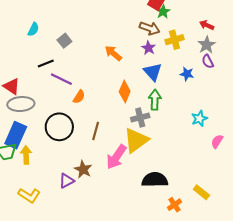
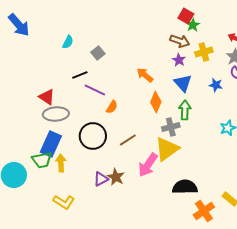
orange arrow: (113, 53) -> (145, 75), moved
brown line: (96, 131) -> (128, 140), turned 42
purple triangle: (67, 181) -> (101, 179), moved
orange cross: (174, 205) -> (204, 211), size x1.5

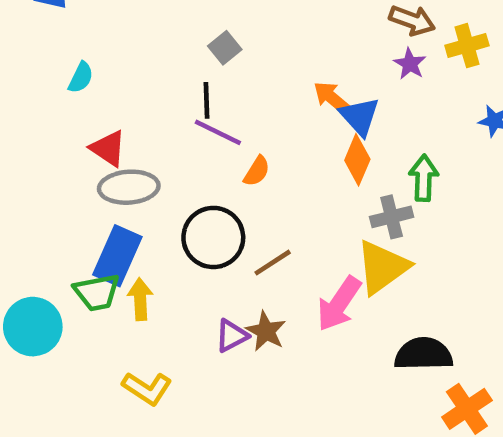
cyan semicircle: (68, 42) -> (81, 78), moved
black line: (80, 75) -> (206, 100), moved, turned -70
blue triangle: (183, 83) -> (360, 116), moved
brown line: (128, 140) -> (273, 263), moved

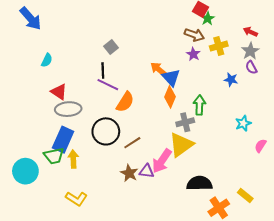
orange semicircle: (257, 171) -> (125, 102), size x1.5
purple triangle: (232, 336) -> (147, 171), moved, turned 35

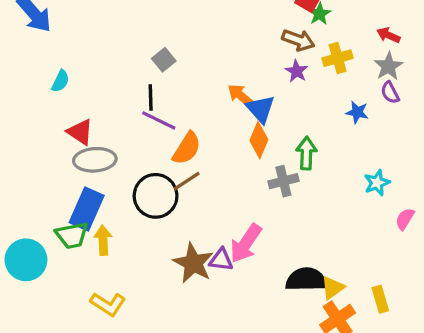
brown line: (132, 143) -> (187, 181), moved
yellow triangle: (181, 145) -> (333, 288), moved, size x0.6
brown star: (129, 173) -> (193, 263), size x1.4
yellow rectangle: (245, 196) -> (380, 299), turned 35

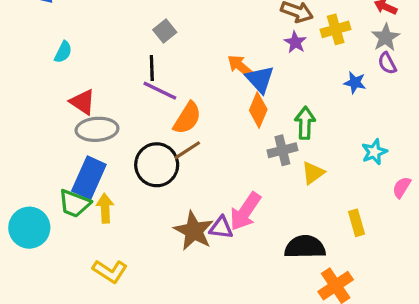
green trapezoid: (72, 235) -> (74, 203), turned 32
yellow triangle: (333, 288) -> (313, 173), moved
yellow rectangle: (380, 299) -> (357, 223), moved

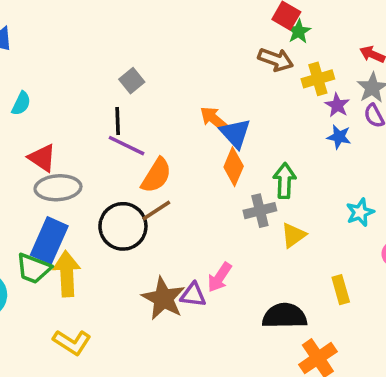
purple star: (295, 42) -> (337, 105), moved
yellow arrow: (105, 208) -> (67, 274), size x1.4
pink arrow: (245, 212) -> (220, 277), size x0.7

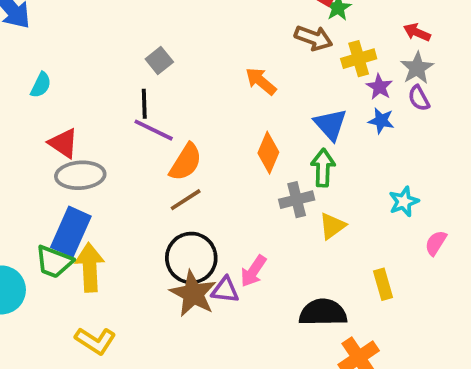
orange arrow: (214, 119) -> (261, 81), moved
blue triangle: (235, 133) -> (330, 124), moved
black circle: (123, 226) -> (191, 258), moved

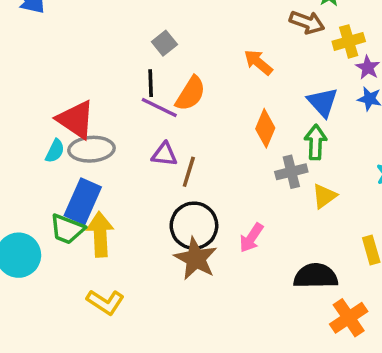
cyan semicircle: (41, 85) -> (55, 151), moved
red triangle: (63, 143) -> (76, 120), size x1.4
orange semicircle: (186, 162) -> (191, 94), moved
brown line: (186, 200) -> (189, 172), turned -40
purple triangle: (225, 290) -> (164, 154), moved

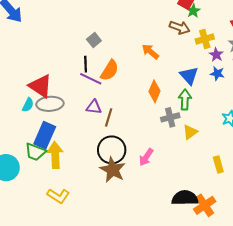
black semicircle: (316, 276) -> (185, 198), moved

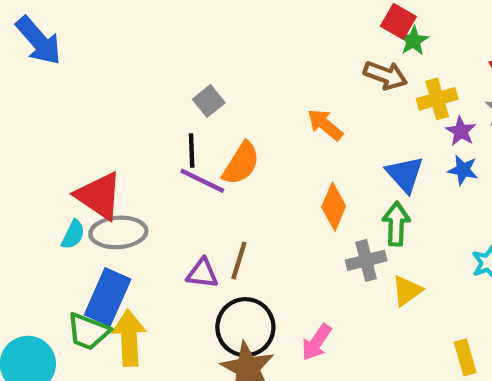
purple triangle: (94, 107) -> (202, 273), moved

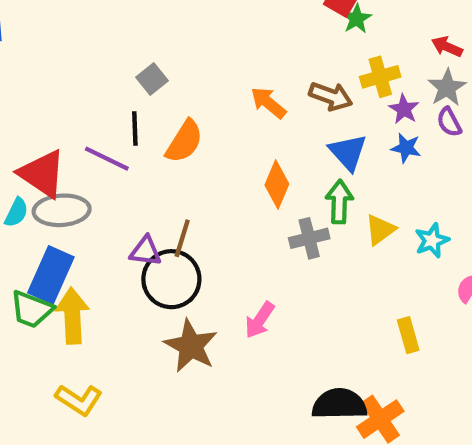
brown arrow: (385, 75) -> (331, 96), moved
purple line: (202, 181) -> (107, 159), moved
yellow triangle: (407, 291) -> (380, 230), moved
black circle: (245, 327) -> (171, 279), moved

